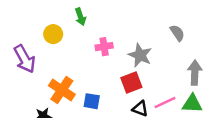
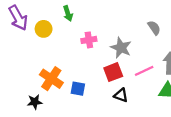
purple arrow: (25, 59) -> (18, 18), moved
pink line: (165, 102) -> (144, 71), moved

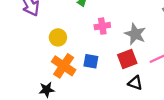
yellow circle: (44, 29) -> (58, 37), moved
blue square: (78, 89) -> (91, 61), moved

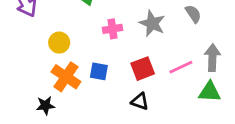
gray star: (135, 34) -> (152, 23), moved
black triangle: (135, 83) -> (140, 101), moved

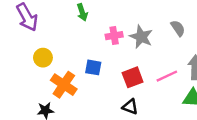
pink cross: (113, 29) -> (114, 36), moved
yellow circle: (59, 43) -> (43, 58), moved
blue square: (99, 71) -> (93, 67), moved

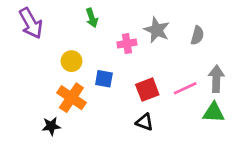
gray semicircle: (178, 28) -> (197, 35), turned 49
gray star: (141, 37) -> (157, 30), moved
yellow circle: (43, 58) -> (71, 61), moved

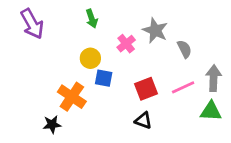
gray semicircle: (197, 35) -> (184, 49), moved, turned -42
pink cross: (127, 44) -> (126, 44), turned -30
yellow circle: (71, 61) -> (90, 58), moved

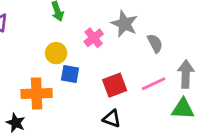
orange cross: (72, 97) -> (37, 94), turned -36
black star: (52, 124) -> (16, 123), turned 30

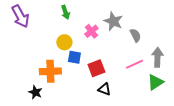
red square: (115, 85) -> (96, 68), moved
green triangle: (183, 109) -> (155, 82), turned -36

